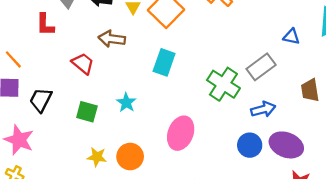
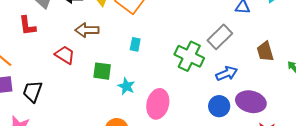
cyan rectangle: (164, 62) -> (135, 44), size x0.6
cyan star: (126, 103) -> (126, 86), moved
green square: (87, 112) -> (102, 71), moved

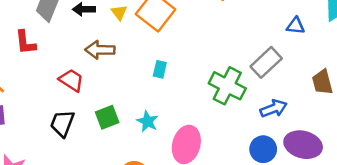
green square: (102, 71) -> (107, 117), moved, turned -30
black trapezoid: (32, 91) -> (62, 123), moved

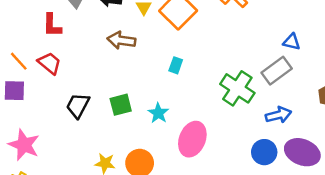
blue triangle: (296, 26) -> (292, 42), moved
red trapezoid: (71, 80) -> (50, 63), moved

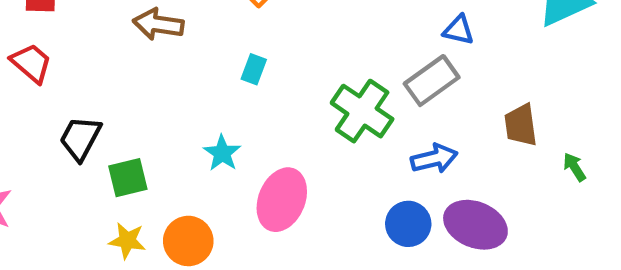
green square: (121, 105) -> (128, 178), moved

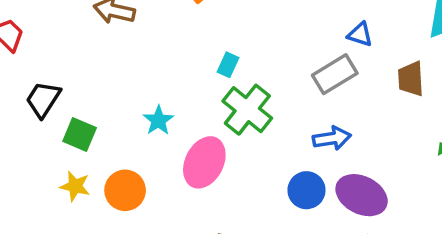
cyan rectangle: (254, 69) -> (228, 65), moved
green cross: (362, 111) -> (247, 110), moved
brown trapezoid: (521, 125) -> (411, 79), moved
green square: (128, 178) -> (80, 135), turned 32

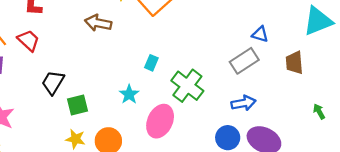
cyan rectangle: (228, 65) -> (151, 63), moved
green square: (80, 135) -> (77, 105), turned -35

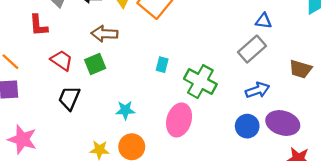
red trapezoid: (28, 40) -> (62, 60), moved
brown trapezoid: (294, 63) -> (300, 69), moved, turned -60
cyan star: (129, 94) -> (125, 110), moved, turned -30
green square: (77, 105) -> (95, 64), moved

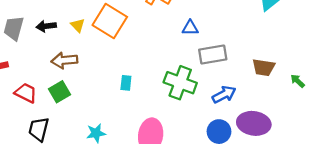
blue triangle: (264, 21) -> (190, 28), moved
gray rectangle: (252, 49) -> (213, 55), turned 40
green cross: (200, 82) -> (180, 83), moved

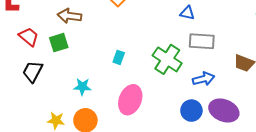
cyan rectangle: (126, 83) -> (119, 57), moved

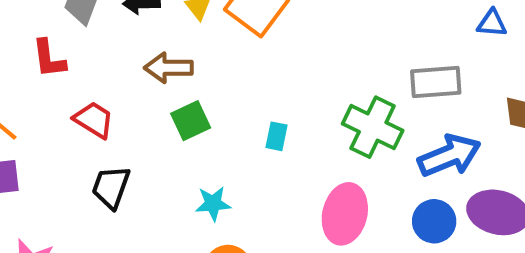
blue triangle: (187, 13) -> (492, 23), moved
green square: (59, 43) -> (191, 121), moved
blue arrow: (204, 79) -> (449, 156), size x1.4
pink ellipse: (130, 100) -> (345, 214), moved

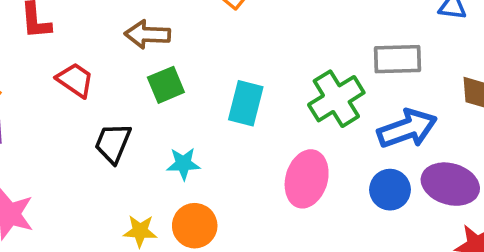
green cross: (373, 127) -> (336, 99), turned 30
cyan rectangle: (277, 136) -> (246, 103), size x1.6
black trapezoid: (111, 187) -> (113, 143), moved

